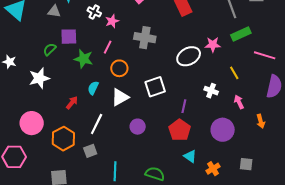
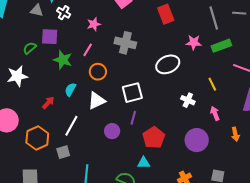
white cross: (94, 12) -> (64, 13), moved
pink star: (213, 45) -> (194, 42), moved
purple line: (184, 106) -> (133, 118), moved
cyan triangle: (190, 156) -> (144, 163), moved, turned -40

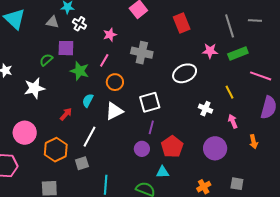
purple circle: (112, 131) -> (142, 149), moved

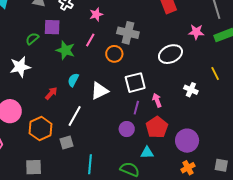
orange circle: (115, 82) -> (114, 54), moved
pink arrow: (233, 121) -> (157, 100), moved
purple circle: (215, 148) -> (187, 141), moved

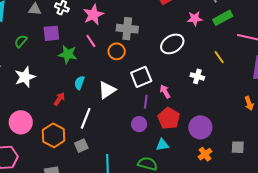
pink star: (96, 14) -> (93, 15), size x1.5
green semicircle: (32, 39) -> (21, 41), moved
pink line: (90, 40) -> (91, 41), turned -56

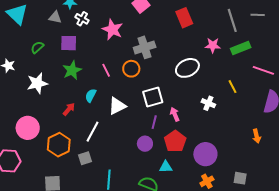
pink star: (93, 15) -> (112, 30), turned -30
gray cross: (127, 29) -> (145, 47), turned -30
pink line: (91, 41) -> (106, 70), moved
green star: (68, 54) -> (72, 70), moved, turned 30

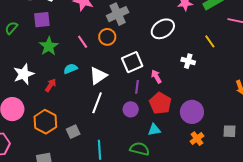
white star: (37, 83) -> (24, 74), moved
cyan semicircle: (91, 95) -> (70, 69), turned 48
white line: (93, 132) -> (97, 103), moved

